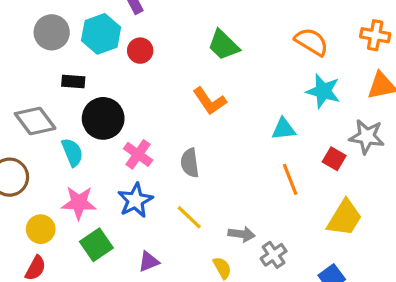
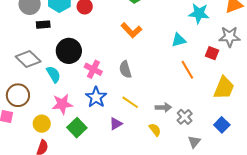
black rectangle: (73, 81) -> (43, 25), moved
purple triangle: (149, 262) -> (116, 124), moved

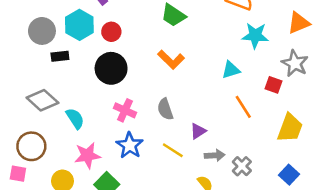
gray star: (230, 37) -> (295, 63), turned 30
black circle: (69, 51) -> (111, 68), moved
purple triangle: (116, 124) -> (198, 131), moved

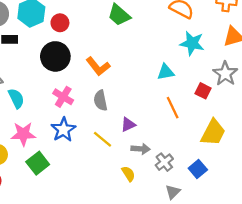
orange L-shape: (171, 60) -> (98, 66), moved
blue square: (289, 175) -> (198, 169), moved

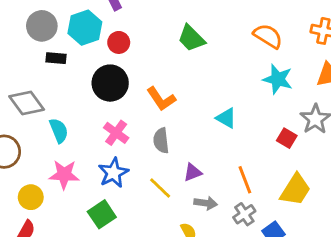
cyan triangle: (166, 72) -> (226, 118), moved, turned 36
orange line: (173, 108) -> (245, 180), moved
gray cross: (164, 162) -> (244, 214), moved
green square: (38, 163) -> (102, 214), moved

